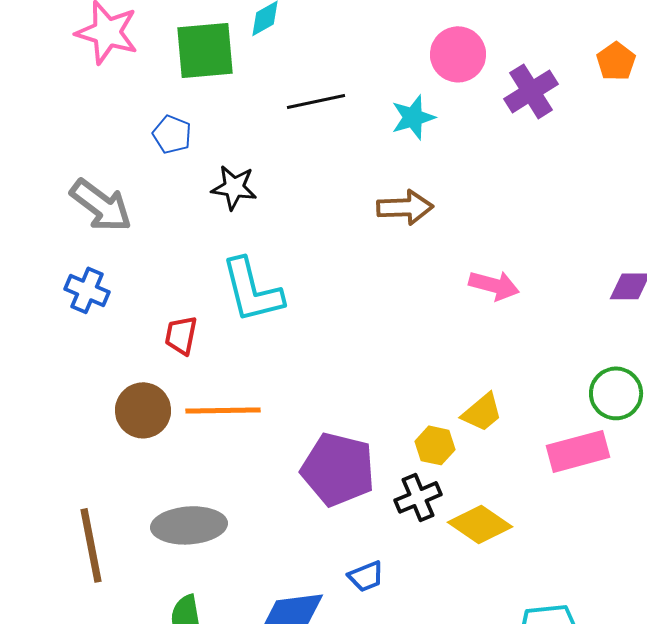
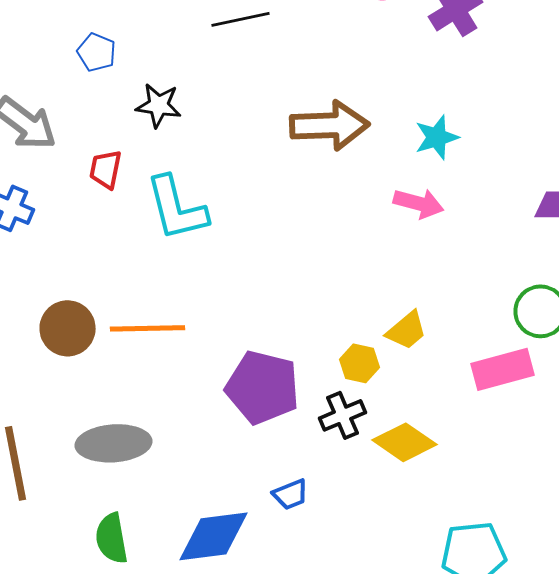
cyan star: (413, 117) -> (437, 137), moved
brown arrow: (405, 207) -> (330, 125), size x1.4
red trapezoid: (181, 335) -> (106, 169), moved

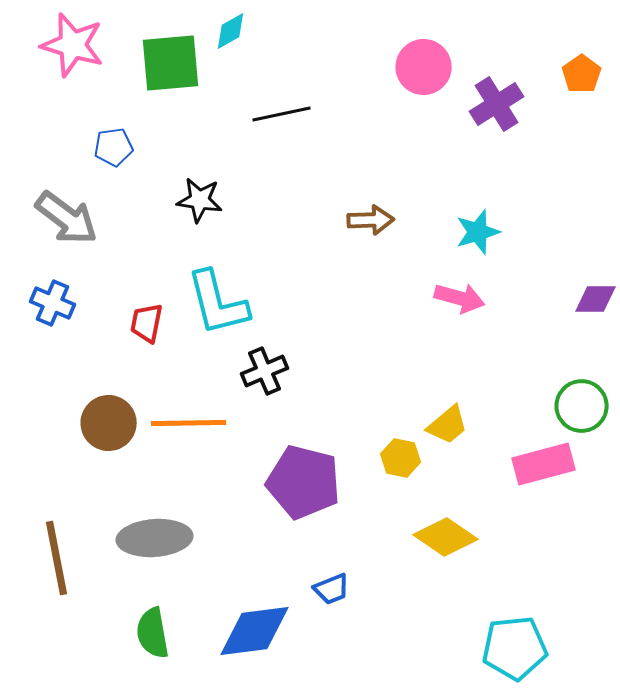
blue pentagon: (97, 52) -> (114, 147), moved, turned -30
brown arrow: (330, 125) -> (371, 220), size x0.6
red trapezoid: (106, 169) -> (147, 323), moved
black cross: (343, 415) -> (265, 371), moved

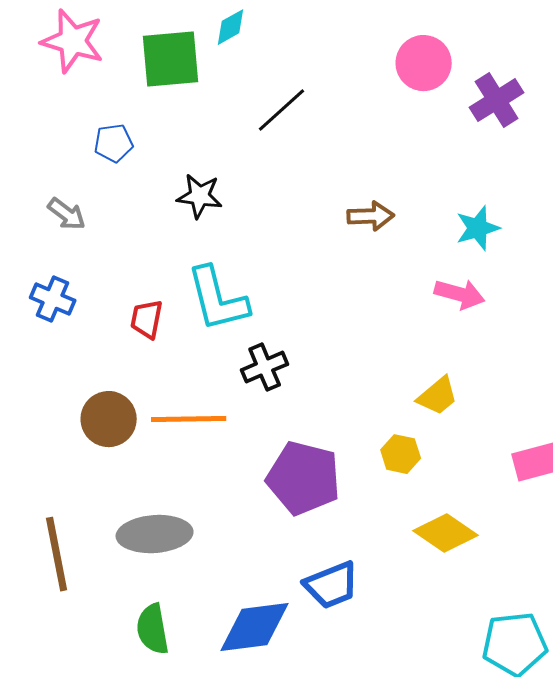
black line: (282, 114) -> (282, 110), turned -30
gray arrow: (67, 218) -> (67, 214), size x0.6
yellow trapezoid: (448, 425) -> (438, 396), moved
blue trapezoid: (332, 589) -> (332, 585), size x1.5

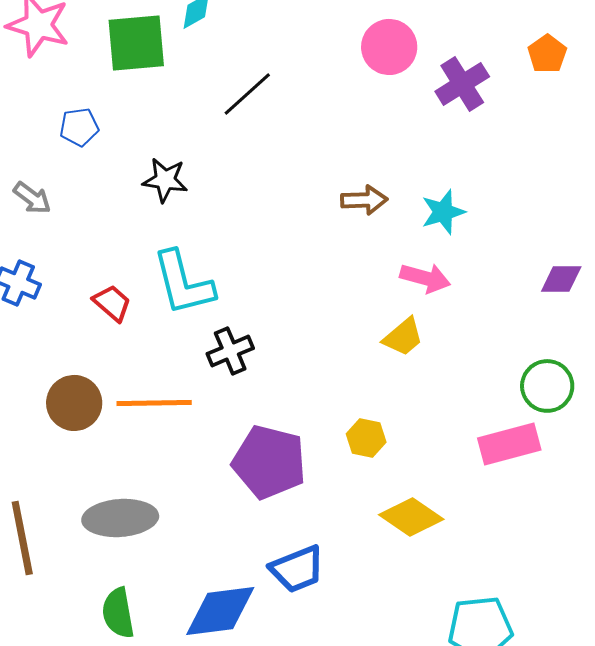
brown arrow: (371, 216) -> (364, 200), moved
red trapezoid: (147, 319) -> (112, 303), turned 120
yellow trapezoid: (438, 396) -> (403, 337), moved

